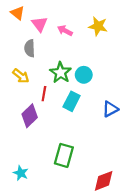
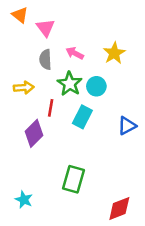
yellow star: (98, 26) -> (114, 53), moved, turned 30
pink arrow: (65, 31) -> (75, 53), moved
gray semicircle: (30, 48) -> (45, 60), moved
yellow arrow: (21, 76) -> (24, 88), turned -42

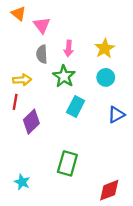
pink arrow: (75, 53) -> (69, 48), turned -112
cyan circle: (96, 86) -> (106, 77), moved
red line: (51, 108) -> (15, 102), moved

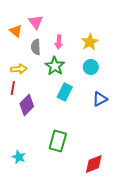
orange triangle: (19, 14) -> (16, 31), moved

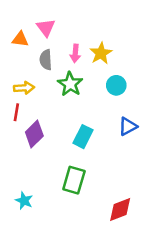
orange triangle: (16, 31) -> (20, 39), turned -32
yellow star: (90, 42) -> (101, 53), moved
cyan rectangle: (65, 92) -> (83, 137), moved

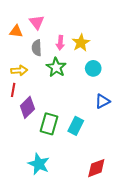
cyan rectangle: (83, 137) -> (76, 126), moved
green rectangle: (74, 180) -> (49, 124), moved
cyan star: (24, 201) -> (39, 164), moved, size x1.5

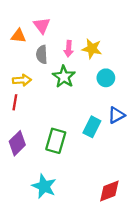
yellow star: (81, 43) -> (92, 49), turned -30
purple diamond: (27, 107) -> (17, 143), moved
cyan rectangle: (76, 126) -> (92, 127), moved

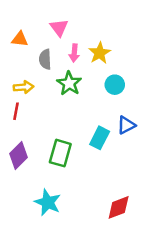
pink triangle: (42, 25) -> (59, 28), moved
yellow star: (92, 49) -> (100, 53), turned 30

